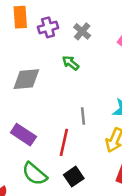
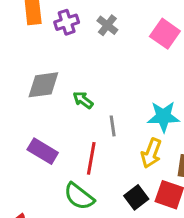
green arrow: (71, 63) -> (83, 100), moved
green semicircle: (35, 174) -> (79, 196), moved
black square: (74, 177) -> (136, 197), moved

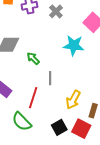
cyan star: (163, 117) -> (74, 45), moved

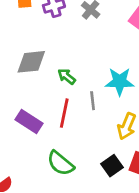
cyan star: (74, 45) -> (120, 82), moved
red line: (33, 98) -> (64, 113), moved

